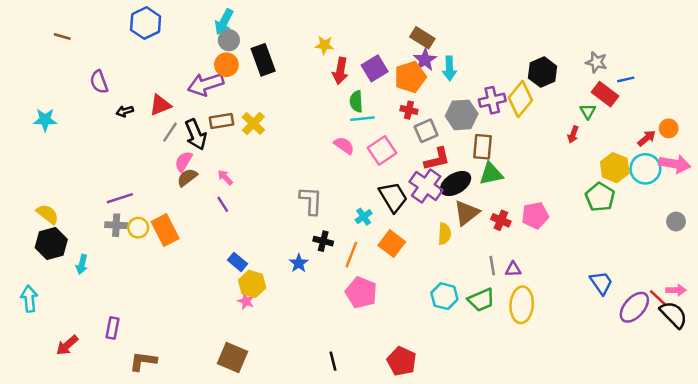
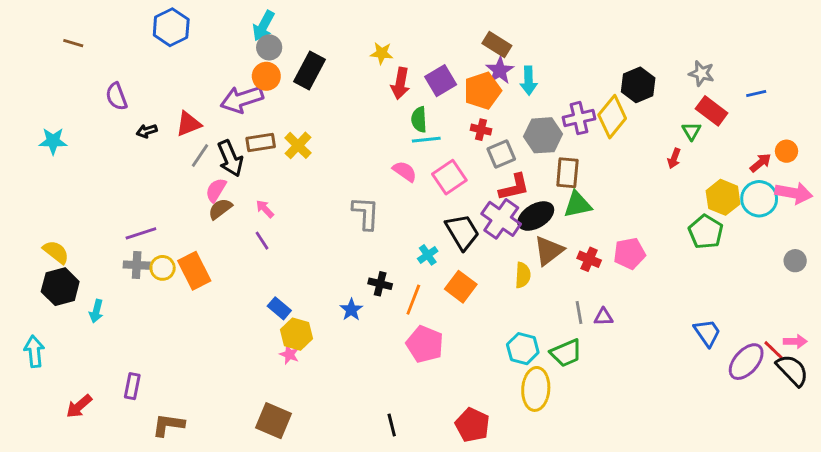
black rectangle: (263, 60) -> (310, 70), turned 48
blue line: (626, 79) -> (756, 94), moved
gray L-shape: (311, 201) -> (366, 213), moved
yellow ellipse: (522, 305) -> (536, 389), moved

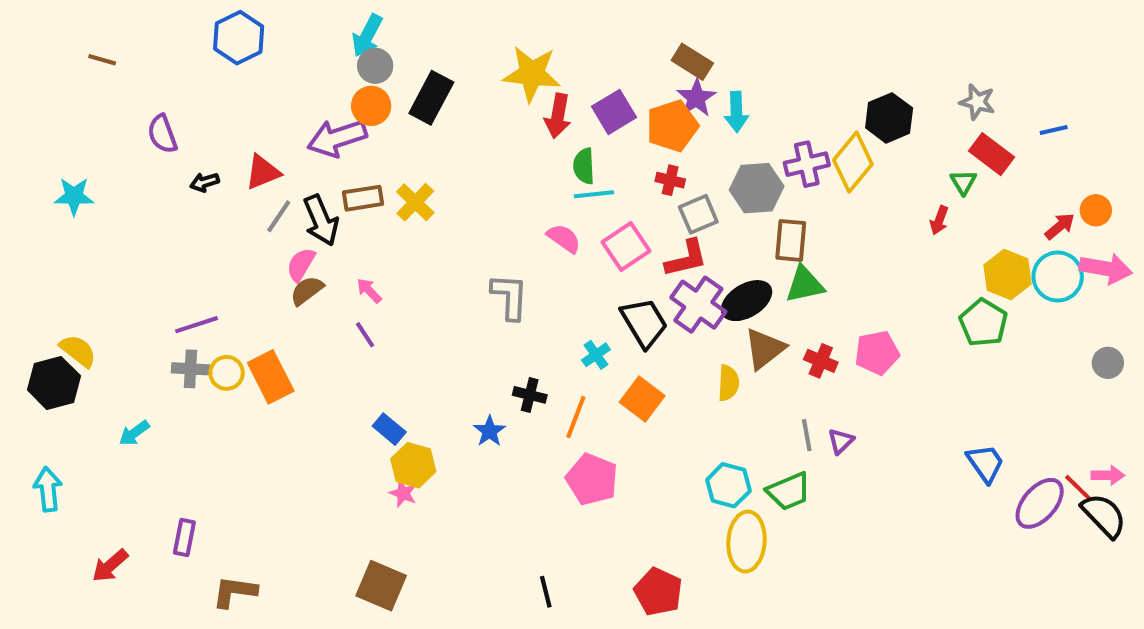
yellow star: (382, 53) -> (532, 74), size x1.8
red L-shape: (514, 187) -> (686, 258), moved
black hexagon: (60, 287) -> (54, 383), moved
cyan arrow: (96, 311) -> (134, 433), turned 40
purple triangle: (603, 317) -> (841, 441), turned -42

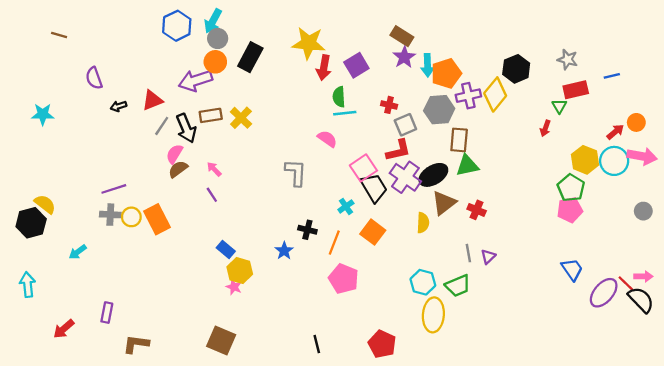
blue hexagon: (239, 38) -> (177, 26), moved
orange pentagon: (672, 126) -> (446, 73), moved
red rectangle: (991, 154) -> (576, 90), turned -50
pink square: (626, 246) -> (363, 168), moved
pink pentagon: (877, 353) -> (570, 210), moved

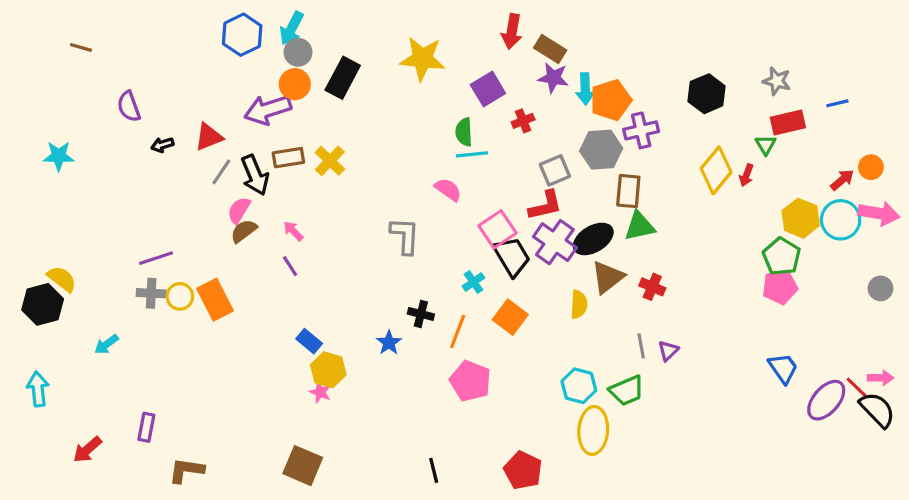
purple star: (404, 57) -> (553, 78), turned -30
red arrow: (324, 68) -> (512, 31), moved
yellow diamond: (495, 94) -> (716, 170), moved
red cross: (389, 105) -> (523, 121), moved, turned -35

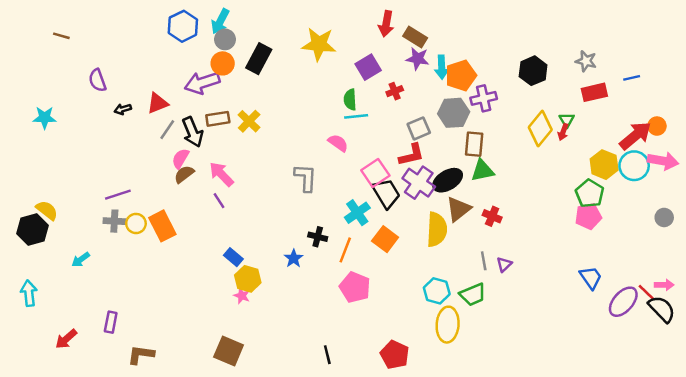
green triangle: (766, 145) -> (567, 120), moved
red arrow: (842, 180) -> (635, 136), size x1.8
pink arrow: (293, 231) -> (221, 174), size x1.6
cyan cross: (474, 282) -> (357, 213), size x1.5
yellow semicircle: (579, 304) -> (437, 230), size x1.6

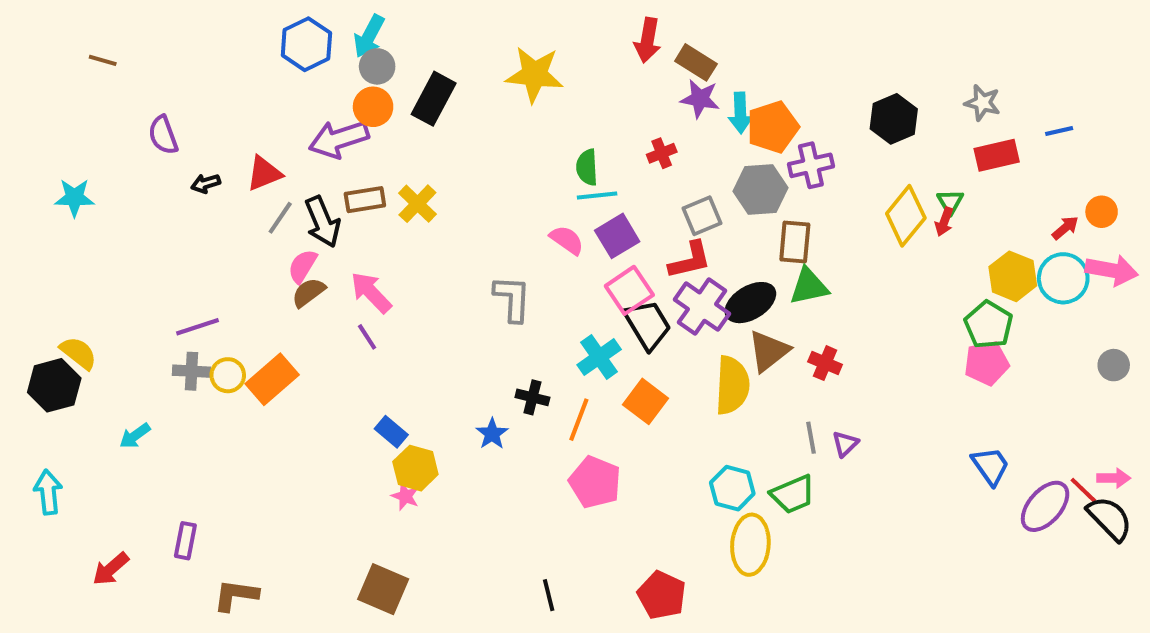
purple square: (368, 67) -> (617, 236), moved
red arrow: (635, 136) -> (1065, 228), size x0.5
orange rectangle: (162, 226) -> (272, 379), turned 76

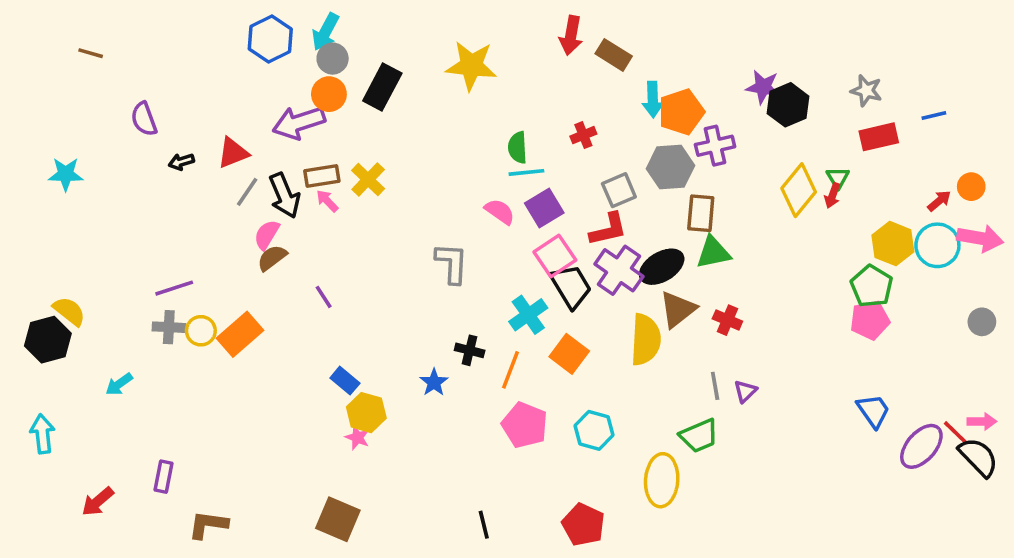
purple star: (700, 99) -> (763, 87), moved
pink arrow: (371, 292) -> (327, 201), moved, size x0.6
cyan hexagon: (732, 488) -> (594, 430), moved

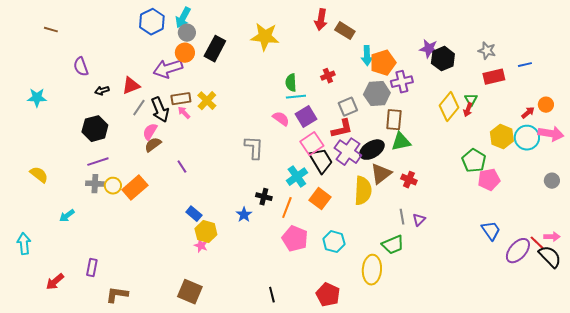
green pentagon: (872, 286) -> (474, 161), moved
black hexagon: (48, 340) -> (95, 129), moved

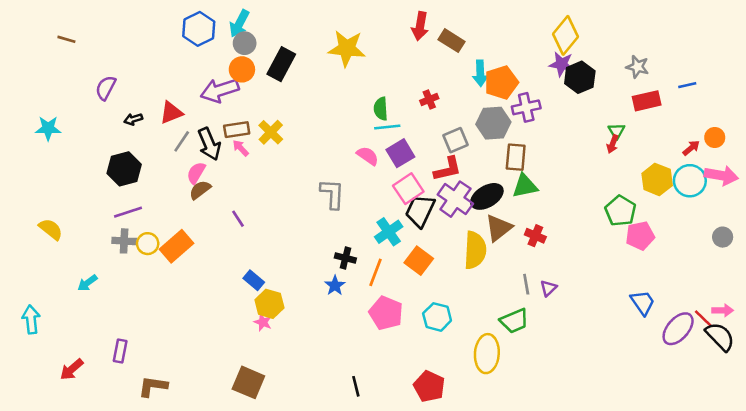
purple semicircle: (81, 67) -> (106, 88), turned 48
yellow diamond: (449, 107) -> (565, 35), moved
black trapezoid: (321, 161) -> (420, 211), turned -124
blue star: (244, 215) -> (335, 285), moved

